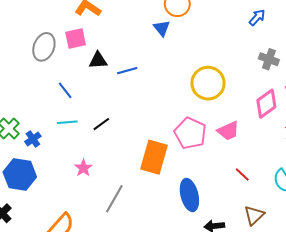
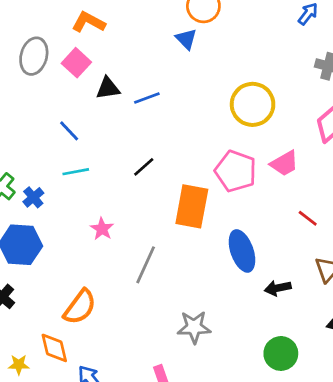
pink square: (76, 39) -> (76, 63), turned -30
gray ellipse: (44, 47) -> (34, 56), moved
black line: (101, 124) -> (144, 167), moved

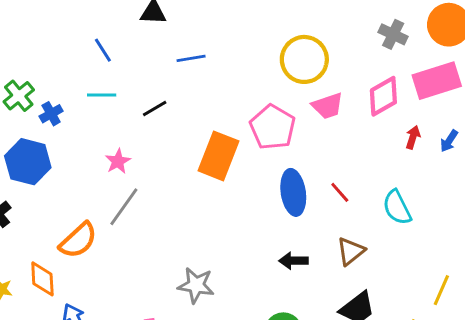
blue line: (147, 98) -> (191, 58), moved
pink trapezoid: (284, 163) -> (328, 106), moved
black line: (144, 167) -> (155, 108), moved
blue ellipse: (242, 251) -> (293, 192), moved
gray line: (146, 265) -> (124, 207), moved

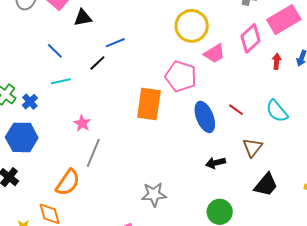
black line: (155, 108) -> (97, 63), moved

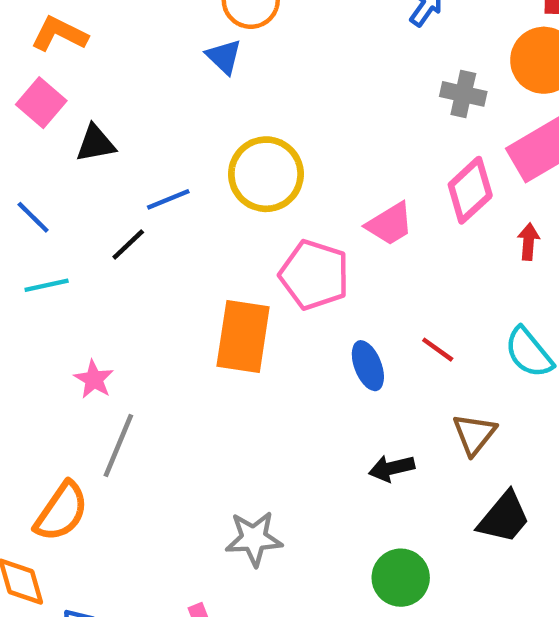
yellow circle: (192, 26) -> (266, 174), moved
blue ellipse: (205, 117) -> (368, 366), size x0.7

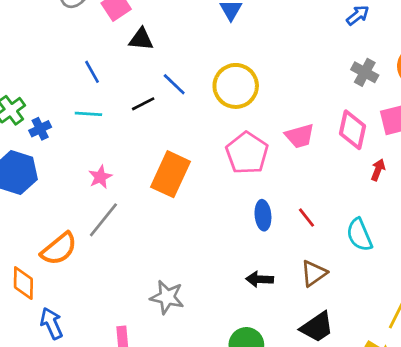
pink diamond: (470, 190) -> (353, 130), turned -51
blue line: (168, 199) -> (174, 84), turned 50
orange rectangle: (243, 337) -> (170, 174), moved

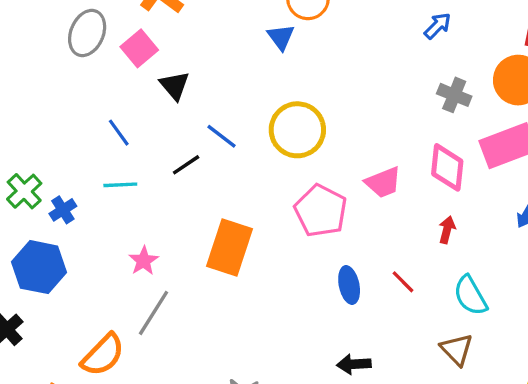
black triangle: (141, 39) -> (175, 86), turned 50
red arrow: (378, 170) -> (447, 230), moved
brown triangle: (314, 273) -> (457, 349), moved, turned -32

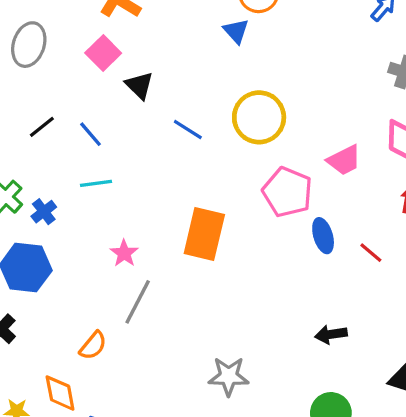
gray ellipse: (87, 33) -> (29, 45), moved
black line: (186, 165) -> (42, 127), moved
blue ellipse: (349, 285) -> (323, 236), moved
orange semicircle: (103, 355) -> (93, 346), size x0.7

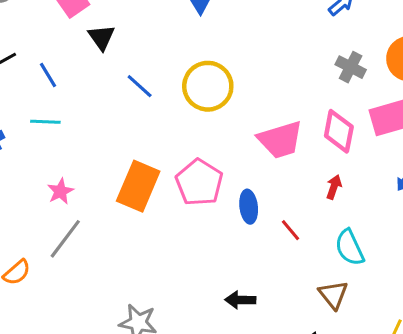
pink trapezoid: (344, 160) -> (280, 140), size x1.4
pink pentagon: (287, 192) -> (199, 183), moved

